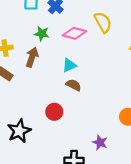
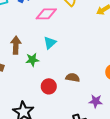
green star: (42, 34) -> (32, 60), moved
brown semicircle: (74, 85) -> (73, 78), moved

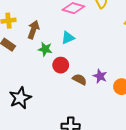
red circle: (49, 86) -> (61, 65), moved
purple star: (96, 101) -> (100, 76), moved

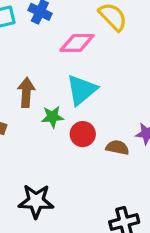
cyan triangle: (68, 38) -> (82, 90), size x1.5
black star: (20, 98) -> (36, 201), turned -30

